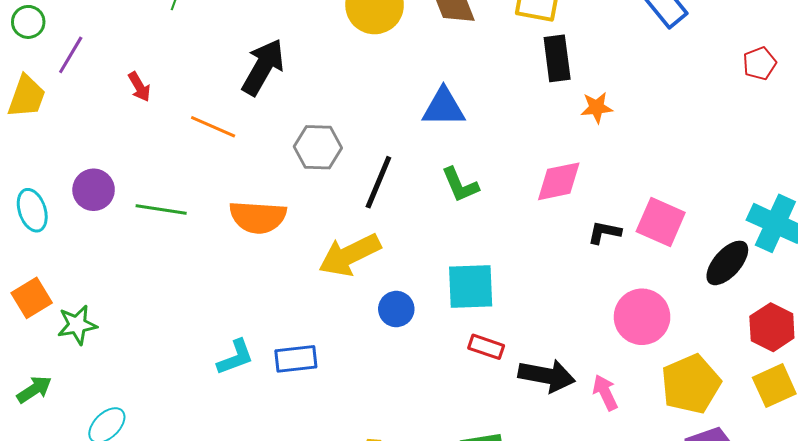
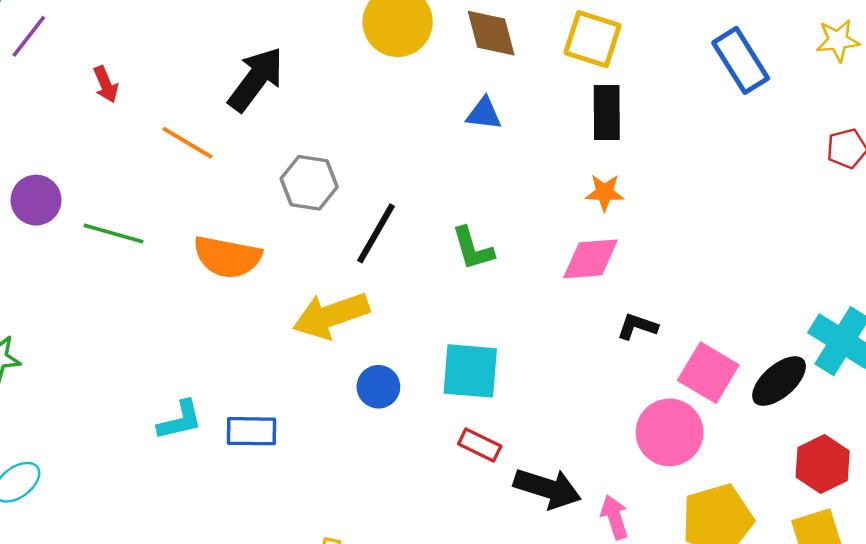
blue triangle: (444, 107) -> (484, 114), moved, size x0.7
orange star: (597, 108) -> (605, 192), moved
pink square: (661, 222) -> (708, 373), moved

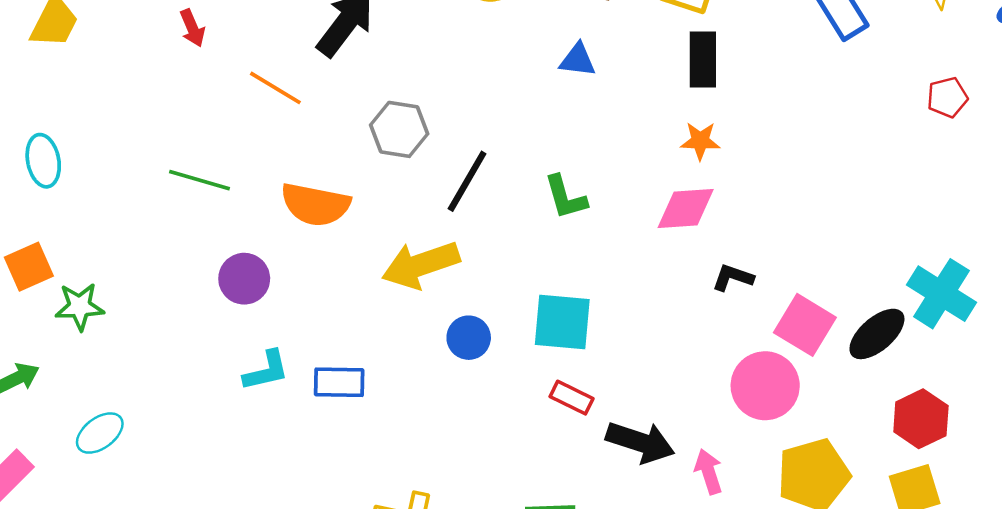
purple circle: (36, 200) -> (244, 279), moved

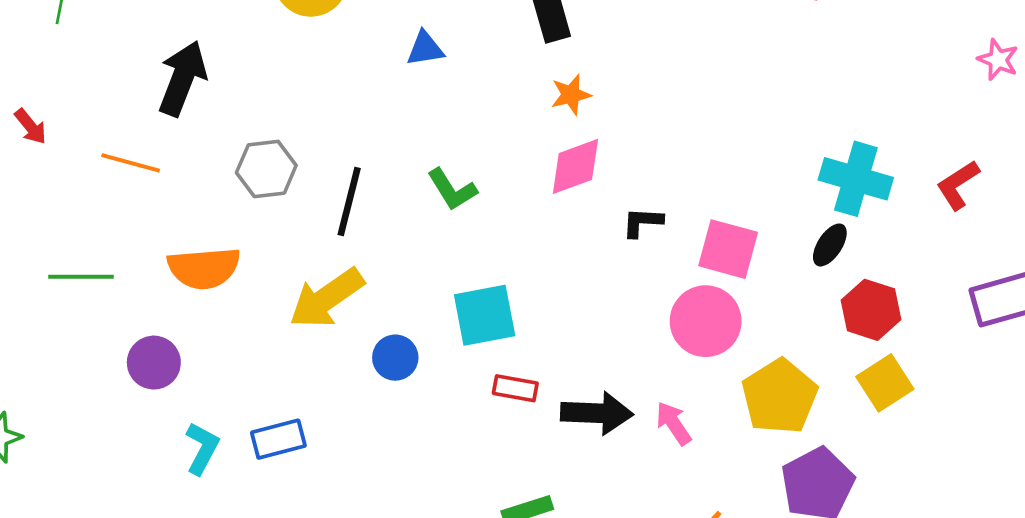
black ellipse: (877, 334) -> (830, 245), moved, size x0.7
cyan L-shape: (266, 371) -> (202, 448), turned -33

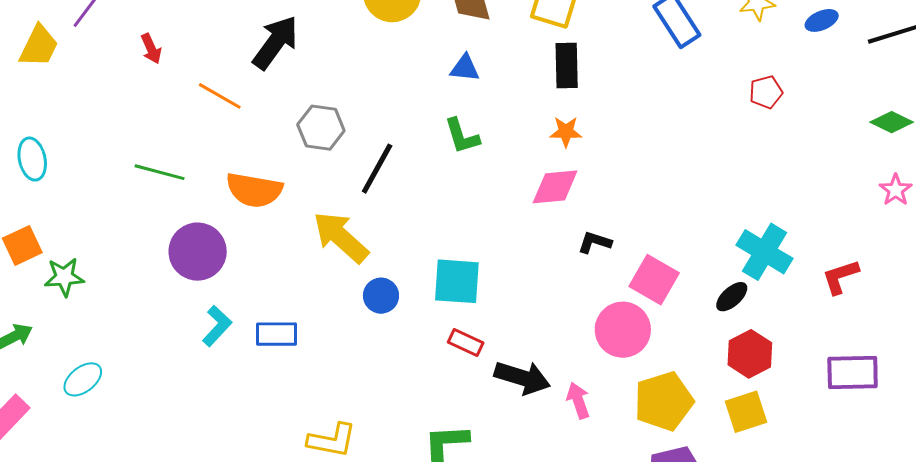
green L-shape: (452, 189) -> (462, 136), moved
yellow arrow: (327, 298) -> (341, 237), turned 62
purple circle: (154, 363) -> (198, 252), size x1.4

